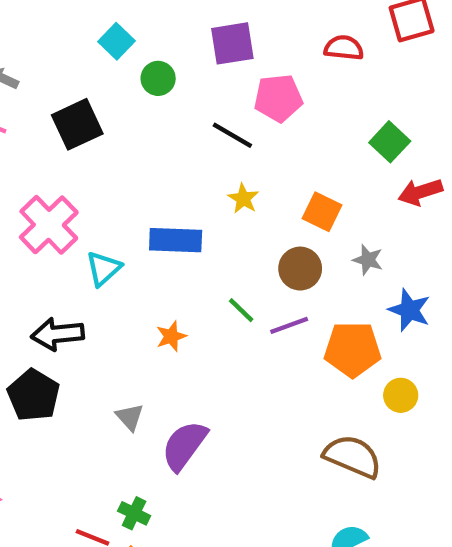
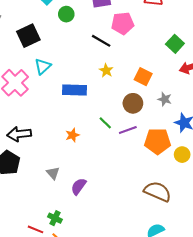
cyan triangle: (103, 269) -> (43, 66), moved
yellow circle: (401, 395) -> (182, 155), moved
purple semicircle: (184, 446) -> (79, 186), size x0.7

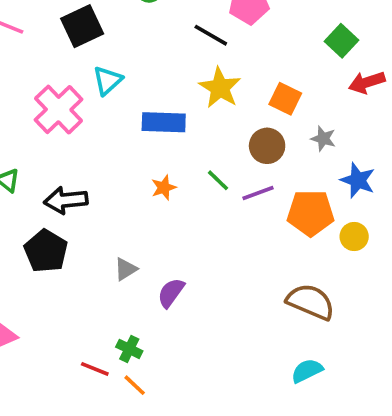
yellow star: (106, 70) -> (220, 88), size x1.6
orange star: (72, 135) -> (164, 188), moved
gray triangle: (53, 173) -> (126, 269), turned 40

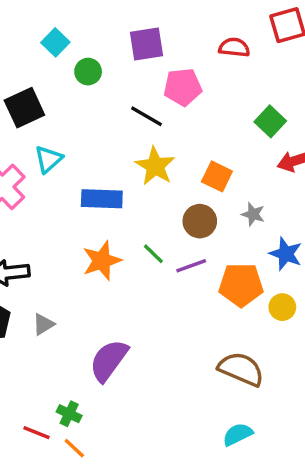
orange star: (164, 188) -> (102, 261), size x1.6
gray triangle: (126, 269) -> (43, 324), moved
purple semicircle: (171, 293) -> (109, 360), size x1.5

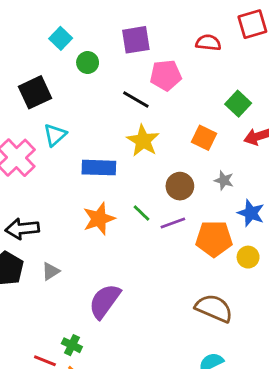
orange square: (217, 176) -> (204, 138), moved

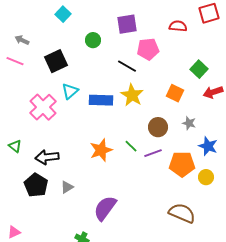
cyan square: (61, 38) -> (63, 14), moved
blue rectangle: (99, 168) -> (101, 100), moved

